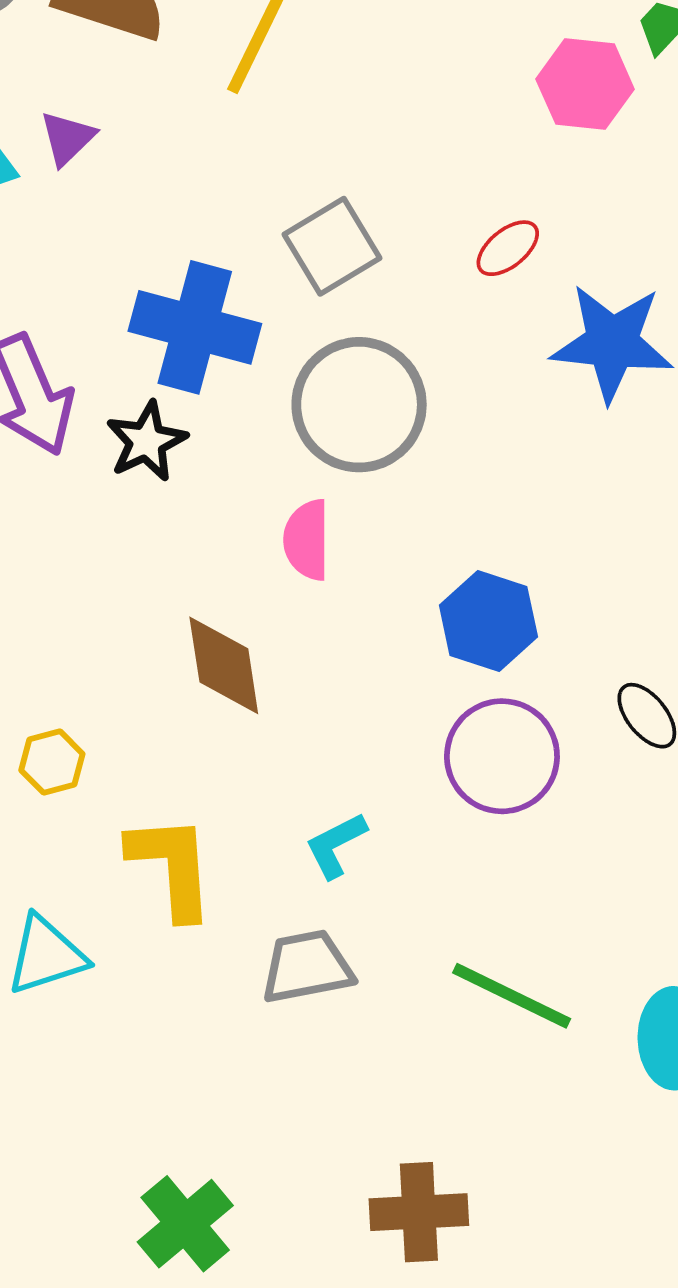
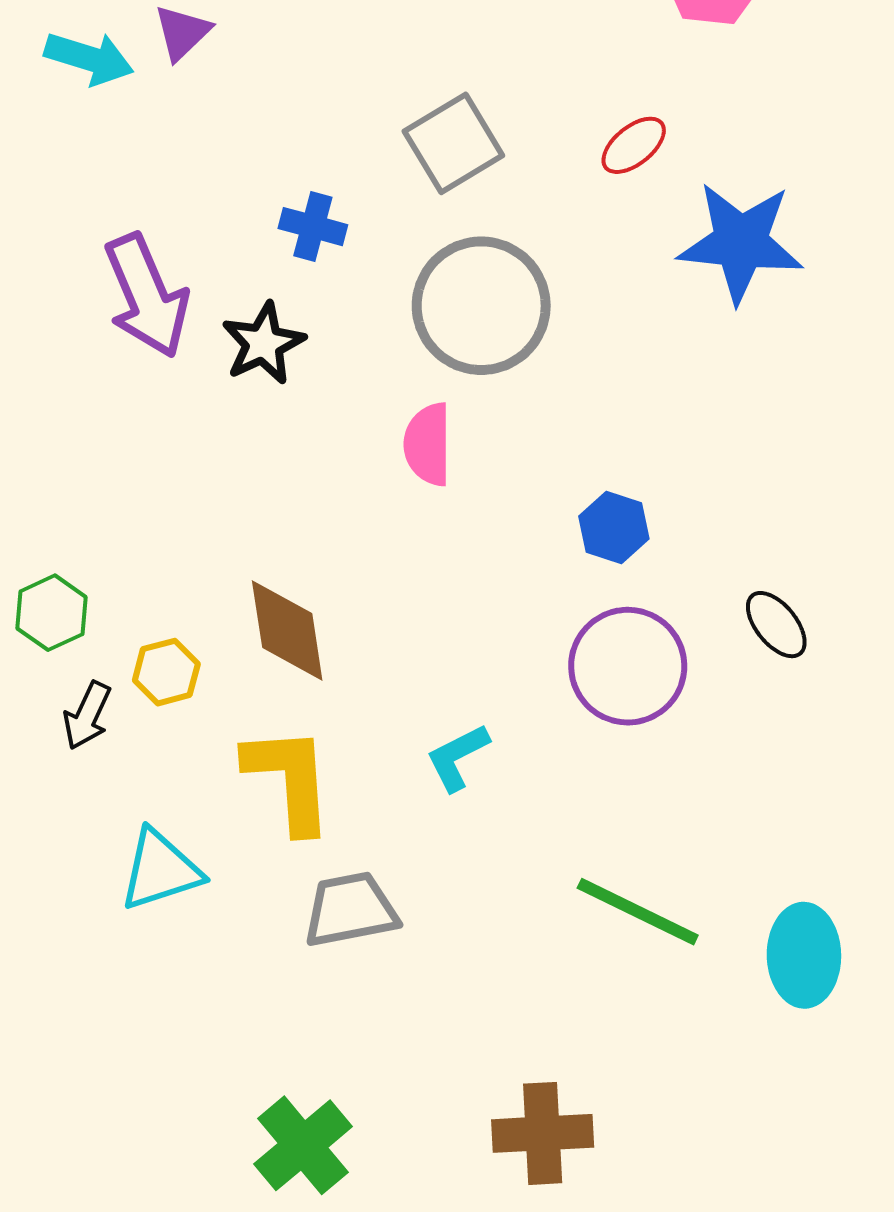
blue cross: (195, 327) -> (313, 227), size x0.5
blue hexagon: (488, 621) -> (614, 528), size x0.7
brown diamond: (224, 665) -> (287, 630), moved
gray trapezoid: (307, 967) -> (351, 910), moved

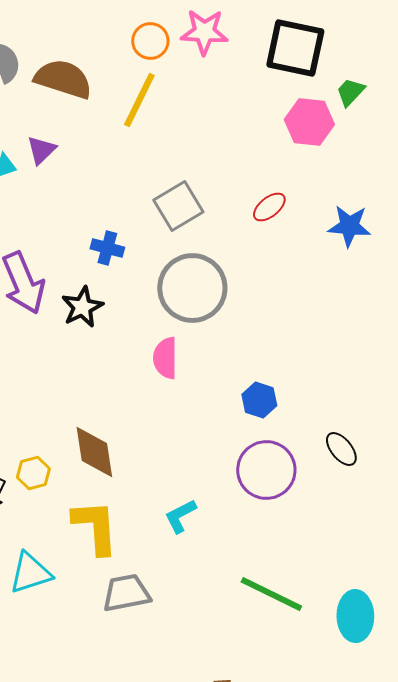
blue star: (741, 242) -> (349, 226), moved, size x0.7

